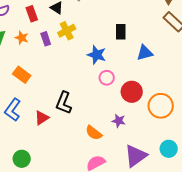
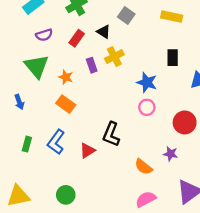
red rectangle: (32, 14) -> (77, 38), turned 56
orange star: (22, 38) -> (66, 77), moved
pink circle: (107, 78) -> (147, 107), moved

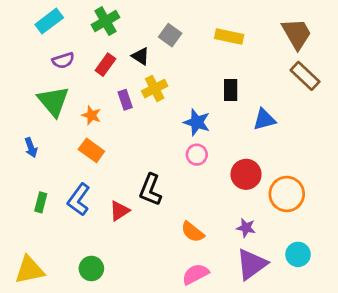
purple star: (171, 154) -> (246, 228), moved

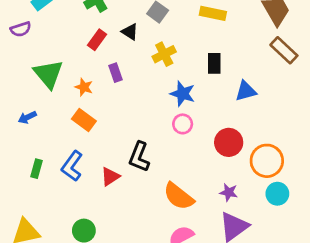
purple semicircle: (63, 60) -> (21, 29), moved
yellow cross: (155, 89) -> (164, 54), moved
blue arrow: (31, 148) -> (27, 117), turned 84
orange semicircle: (193, 232) -> (179, 196), size x1.4
cyan circle: (298, 254) -> (277, 194), moved

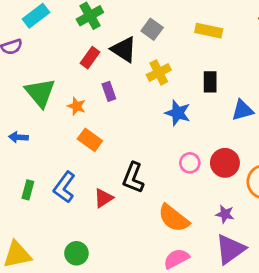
black triangle: (130, 32) -> (124, 49), size x1.5
blue arrow: (27, 117) -> (18, 137), turned 30
orange rectangle: (84, 120) -> (90, 140), moved
pink circle: (183, 124) -> (190, 163), moved

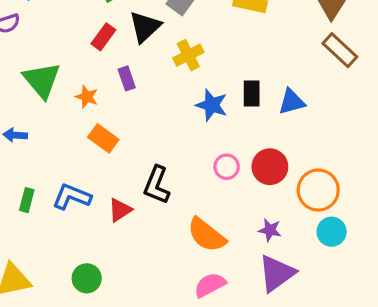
black triangle: (124, 49) -> (145, 27), turned 44
black rectangle: (210, 82) -> (252, 93), moved
blue L-shape: (64, 187) -> (72, 197), turned 76

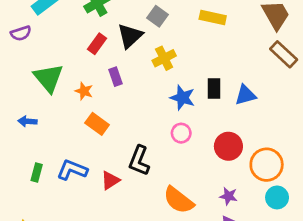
pink circle: (227, 167) -> (181, 133), moved

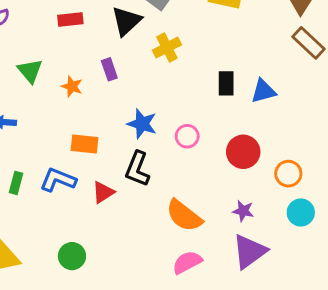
red rectangle: (97, 44) -> (70, 20), moved, turned 48
green triangle: (48, 78) -> (30, 71), size x0.7
blue star: (182, 98) -> (142, 124), moved
orange rectangle: (97, 124) -> (84, 144), moved, turned -30
orange circle: (267, 165) -> (288, 174), size x0.7

